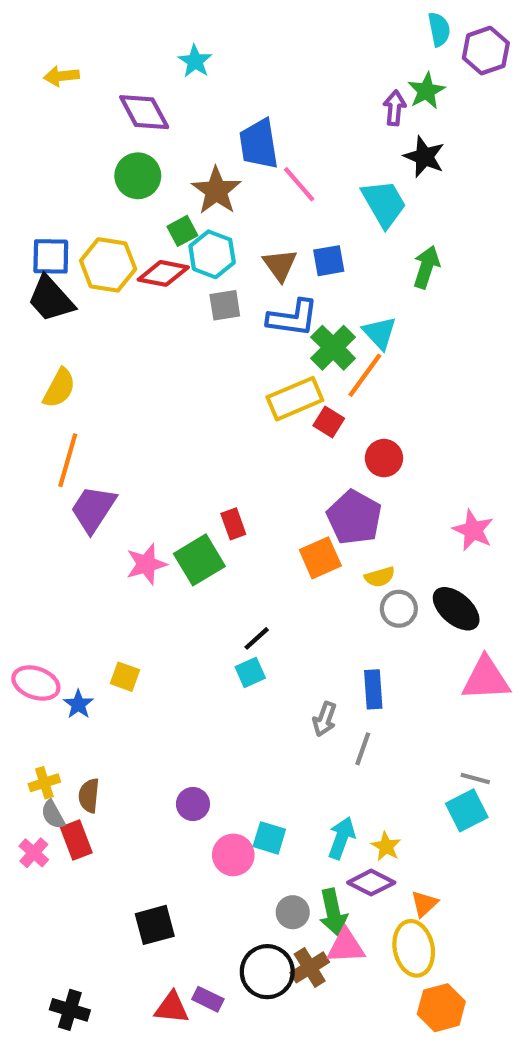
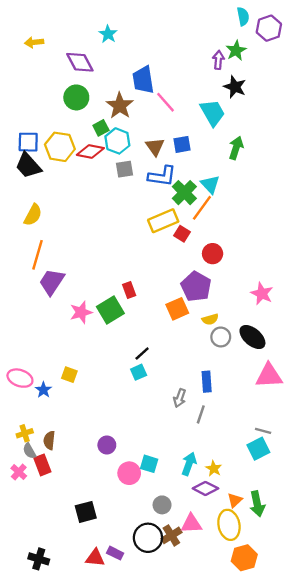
green arrow: (333, 912) -> (257, 504), moved

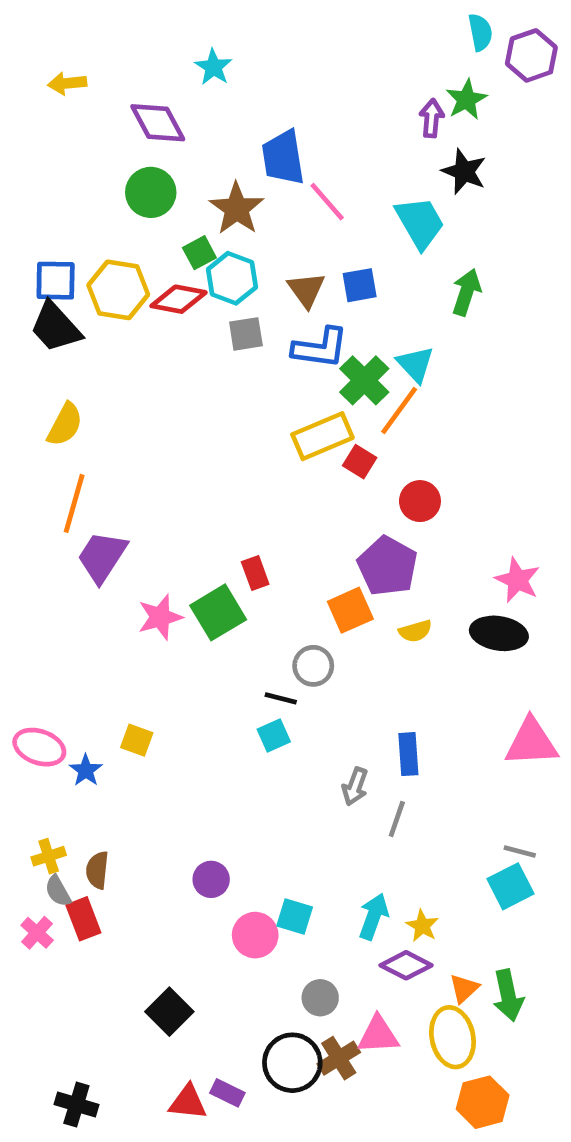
gray circle: (221, 337) -> (313, 666), moved
black ellipse: (252, 337) -> (499, 633), moved, turned -32
black line: (142, 353) -> (281, 698), turned 56
black square: (86, 512) -> (169, 1012), turned -30

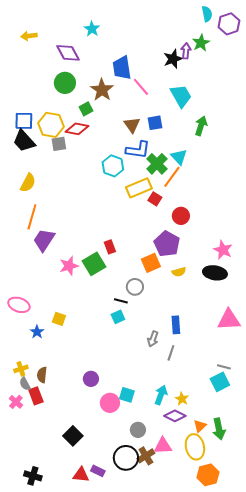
black star: (464, 172) -> (173, 59), moved, turned 30
cyan hexagon: (232, 278) -> (113, 166), moved
gray square: (246, 334) -> (59, 144), moved
pink ellipse: (39, 747) -> (19, 305), moved

